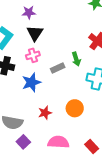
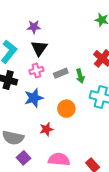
gray rectangle: (58, 68) -> (61, 73), moved
orange circle: (75, 108) -> (66, 109), moved

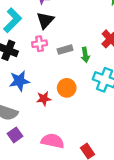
blue star: (34, 98) -> (19, 81), moved
red star: (46, 129) -> (44, 99), moved

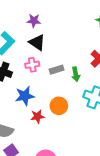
black triangle: (45, 20) -> (37, 42), turned -36
blue star: (19, 81) -> (25, 96), moved

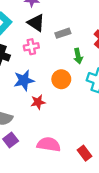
gray rectangle: (57, 70) -> (63, 33), moved
orange circle: (59, 106) -> (61, 79), moved

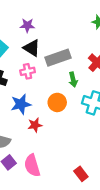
gray rectangle: (63, 33) -> (58, 58), size x1.6
pink semicircle: (49, 144) -> (32, 165), moved, turned -115

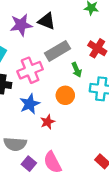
purple star: (27, 25) -> (21, 25), size x1.5
black triangle: (32, 48) -> (47, 21), moved
pink cross: (28, 71) -> (30, 70), size x1.6

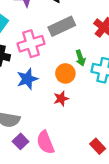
green arrow: (77, 70) -> (80, 58), moved
red star: (48, 122) -> (61, 99), moved

